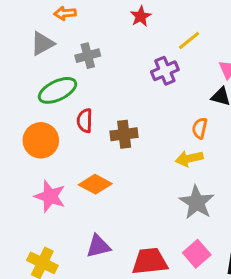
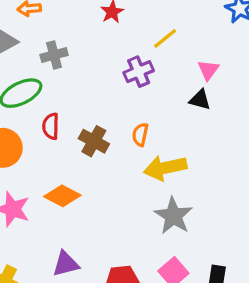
orange semicircle: (200, 128) -> (140, 135), moved
brown cross: (124, 134) -> (94, 141), turned 36
yellow arrow: (189, 158) -> (165, 168), size x1.4

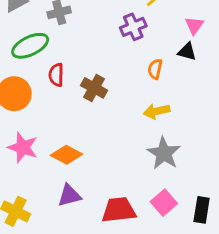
orange semicircle: (140, 135) -> (155, 69), moved
yellow arrow: (165, 168) -> (157, 111), size x0.7
orange diamond: (62, 196) -> (66, 155), moved

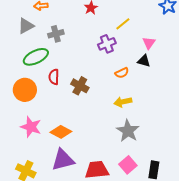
orange semicircle: (155, 69) -> (122, 73), turned -128
purple triangle: (69, 195) -> (63, 160), size x1.4

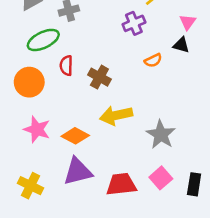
yellow arrow: (123, 102) -> (116, 115), moved, size x1.4

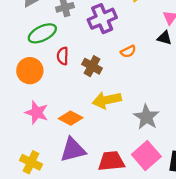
purple cross: (134, 23) -> (102, 19), moved, size x1.4
orange semicircle: (153, 60) -> (128, 51), moved
pink square: (161, 178) -> (146, 155), size x1.4

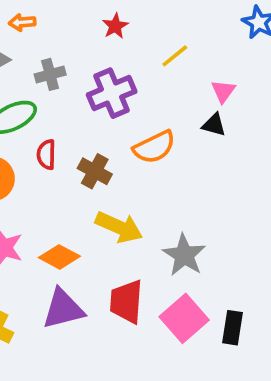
orange semicircle: (128, 51) -> (154, 147), size x1.6
yellow arrow: (107, 100) -> (119, 227), turned -144
red trapezoid: (111, 161) -> (126, 302), moved, turned -80

